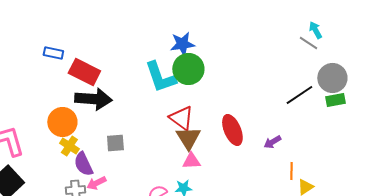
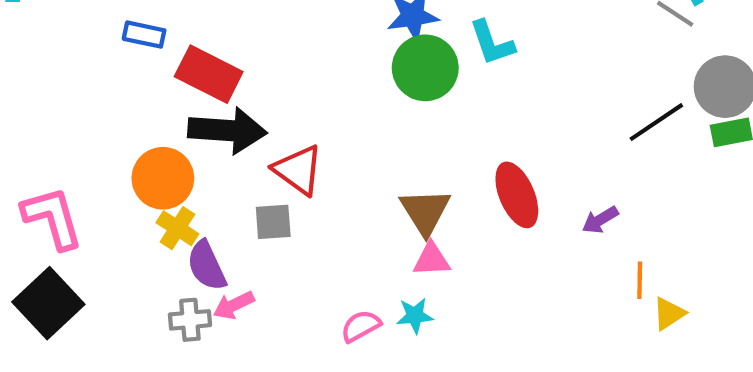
cyan L-shape: (160, 77) -> (492, 43), moved, size x0.7
red triangle: (181, 118) -> (298, 170), moved

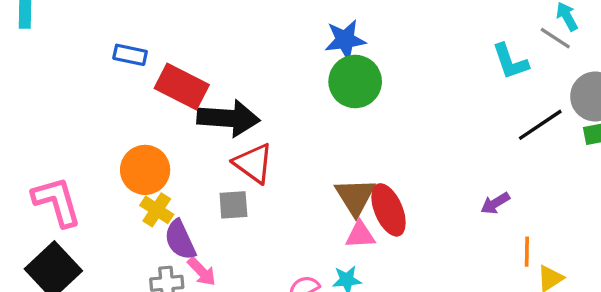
cyan L-shape: (492, 43) -> (510, 61), moved
black arrow: (227, 130) -> (228, 118), moved
red ellipse: (517, 195) -> (389, 210), moved
pink arrow: (234, 305) -> (202, 272), turned -108

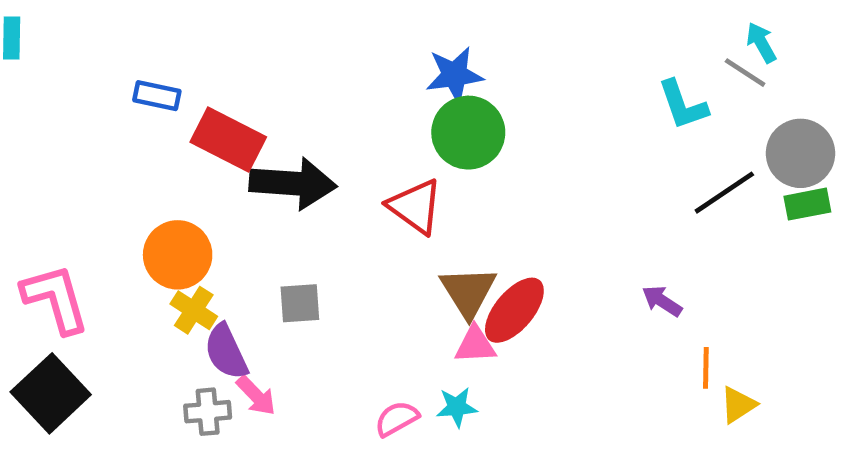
red triangle: (253, 163) -> (415, 206), moved
purple arrow: (495, 203) -> (662, 301), turned 64
red ellipse: (389, 210) -> (514, 310), turned 63

